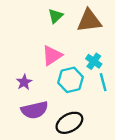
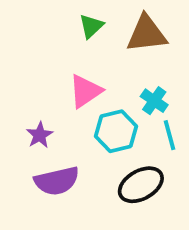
black ellipse: (69, 123) -> (141, 185), moved

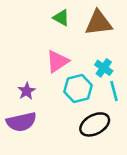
green triangle: (91, 26) -> (61, 18), turned -48
purple semicircle: (57, 181) -> (21, 122), moved

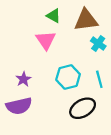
pink triangle: (57, 61) -> (46, 40), moved, turned -30
cyan cross: (104, 68) -> (98, 44), moved

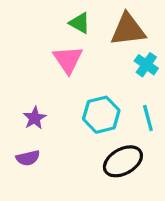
purple semicircle: (19, 106) -> (28, 158), size x0.6

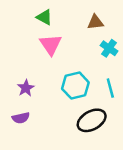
green triangle: (80, 23) -> (44, 17), moved
brown triangle: (128, 30) -> (95, 22), size x0.6

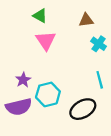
cyan hexagon: (75, 86) -> (48, 94), moved
purple semicircle: (21, 118) -> (19, 107), size x1.6

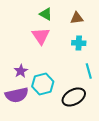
green triangle: (40, 16) -> (46, 14), moved
cyan cross: (99, 44) -> (79, 43), moved, turned -32

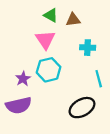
brown triangle: (77, 18) -> (73, 20), moved
cyan hexagon: (43, 84) -> (49, 70), moved

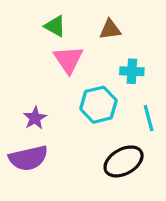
green triangle: (51, 15) -> (55, 26), moved
cyan hexagon: (49, 70) -> (98, 105), moved

